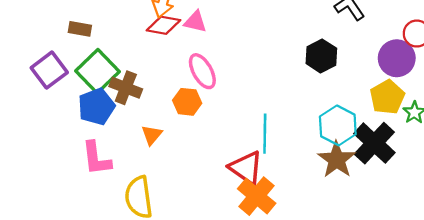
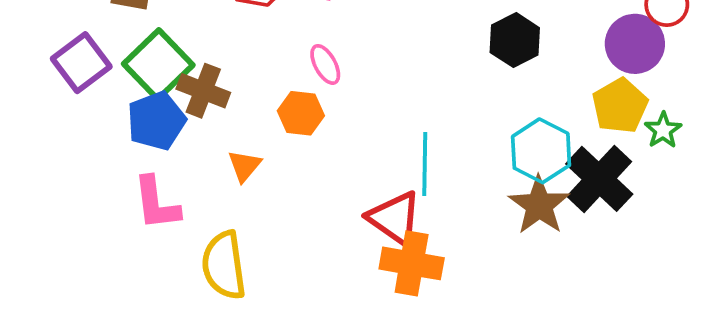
pink ellipse: (202, 71) -> (325, 64), size x0.7
orange cross: (257, 196) -> (412, 263), turned -30

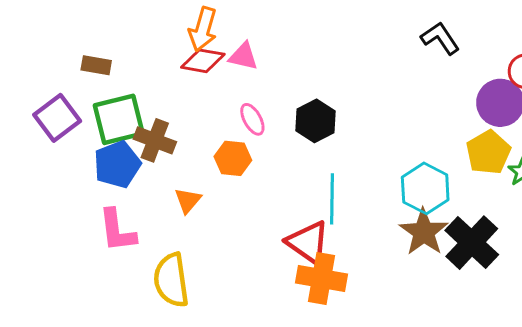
black hexagon: (515, 40) -> (316, 121), moved
green square: (158, 64) -> (119, 119), turned 30
black cross: (599, 179) -> (472, 243), moved

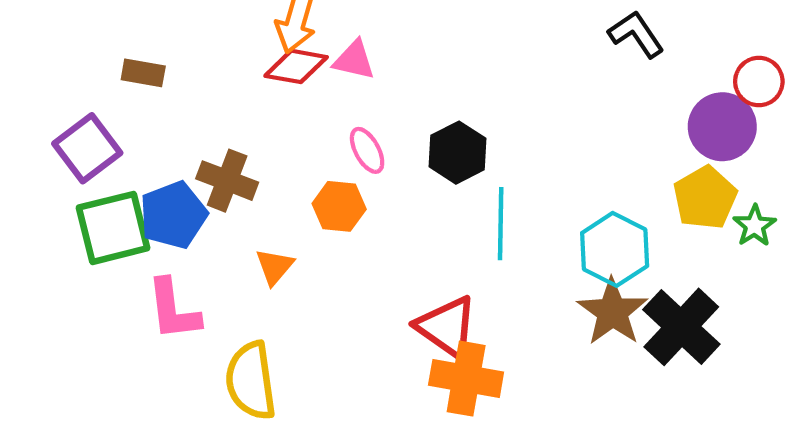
green square: (119, 119) -> (113, 228), moved
cyan line: (332, 199) -> (501, 224), moved

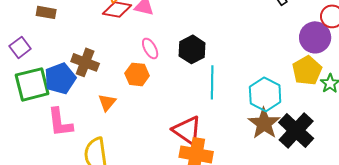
purple square: (87, 148) -> (20, 47), size x0.7

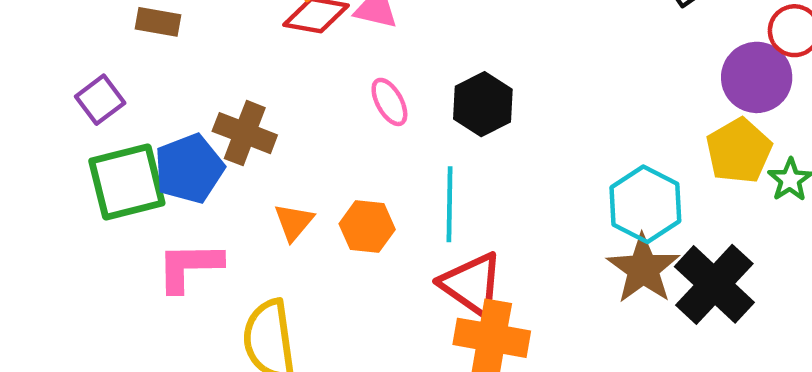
orange hexagon: (137, 74) -> (367, 227), moved
cyan line: (212, 82) -> (450, 204), moved
pink L-shape: (60, 122) -> (189, 267), turned 96

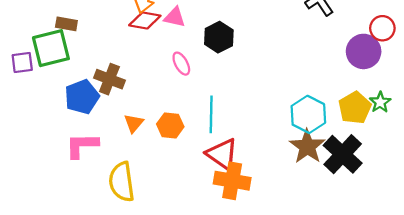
purple square: (100, 100) -> (22, 62), moved, turned 30
black hexagon: (483, 104) -> (219, 37), moved
yellow pentagon: (739, 151) -> (355, 108), moved
green square: (127, 182) -> (51, 48), moved

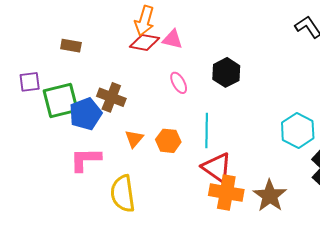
black hexagon: (219, 37) -> (226, 72), moved
green square: (51, 48) -> (61, 100), moved
brown star: (307, 146) -> (270, 196), moved

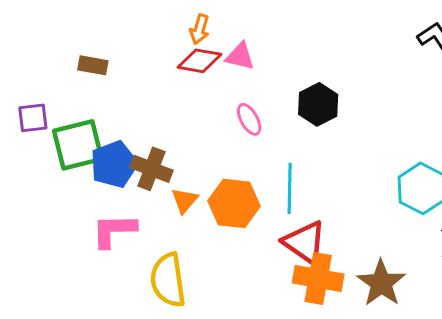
orange arrow: (144, 21) -> (200, 29), size x0.7
brown cross: (111, 97) -> (151, 169), moved
orange hexagon: (168, 141) -> (234, 203), size x1.4

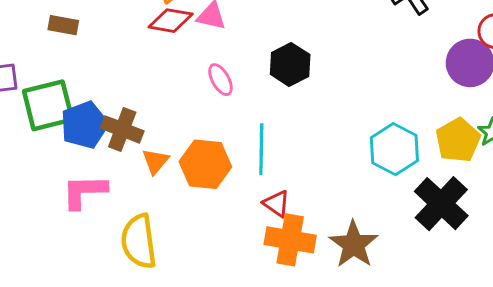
red triangle: (305, 242) -> (276, 204), size x0.6

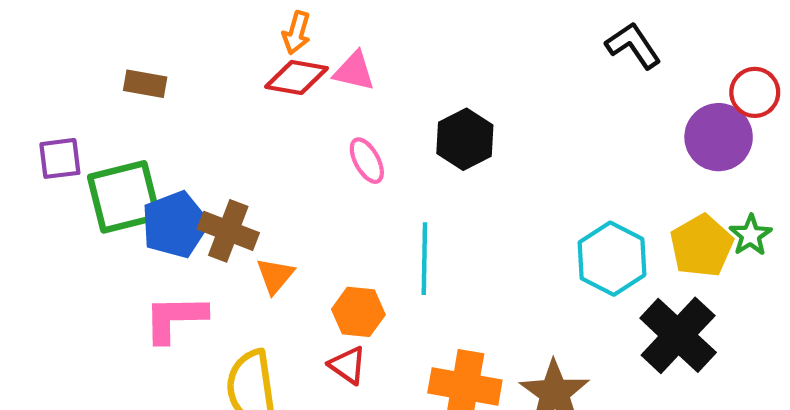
orange hexagon: (205, 164) -> (358, 312), moved, size x0.7
red triangle: (276, 204) -> (348, 365), moved

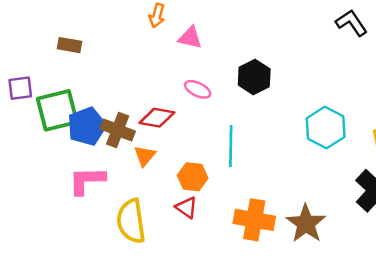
red diamond: (297, 77) -> (157, 118), moved
pink ellipse: (367, 161) -> (198, 89), turned -35
cyan hexagon: (612, 259) -> (326, 128), moved

